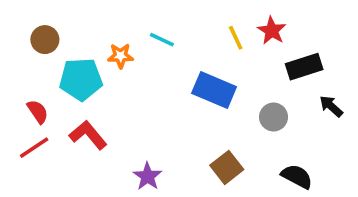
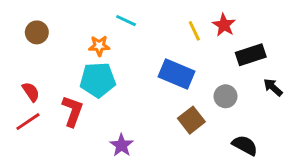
cyan line: (162, 40) -> (126, 21), moved
cyan pentagon: (81, 79) -> (98, 80), moved
red L-shape: (88, 135) -> (72, 111), turned 60
brown square: (227, 167) -> (191, 120), moved

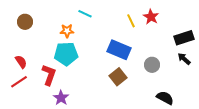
black rectangle: (251, 55) -> (184, 38), moved
brown square: (191, 120) -> (118, 77), moved
purple star: (122, 145) -> (61, 98), moved

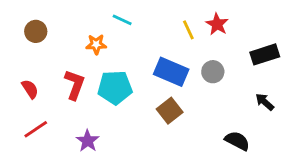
cyan pentagon: (66, 54) -> (115, 88), moved
black arrow: (184, 59) -> (265, 102), moved
gray circle: (152, 65) -> (213, 72), moved
red L-shape: (49, 75) -> (75, 85), moved
red line: (19, 82) -> (36, 129), moved

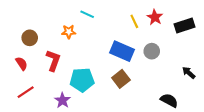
brown circle: (36, 31) -> (30, 38), moved
black rectangle: (265, 54) -> (185, 26), moved
cyan pentagon: (115, 88) -> (82, 80), moved

